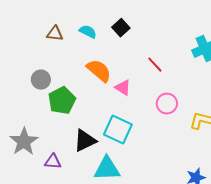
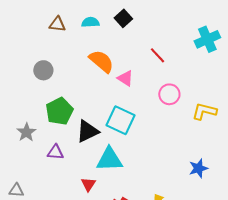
cyan semicircle: (88, 32) -> (90, 22), turned -30
green pentagon: (62, 101) -> (59, 111), moved
gray star: (24, 142) -> (26, 132), size x0.7

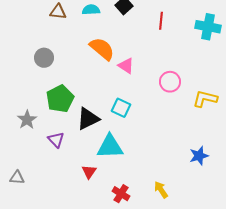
cyan cross: (207, 39) -> (208, 27), turned 35
red line: (157, 55) -> (161, 21), moved, turned 48
cyan square: (120, 120) -> (121, 108), size x0.7
purple triangle: (55, 152) -> (56, 140), turned 42

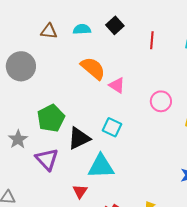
gray circle: (44, 58) -> (21, 66), moved, size x1.5
purple triangle: (56, 140) -> (47, 159), size x1.4

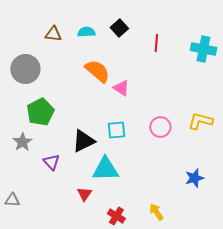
pink circle: (161, 101) -> (160, 127), moved
green pentagon: (51, 118) -> (40, 112), moved
cyan square: (112, 127) -> (116, 130), turned -30
purple triangle: (47, 159) -> (51, 162), size x0.7

